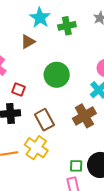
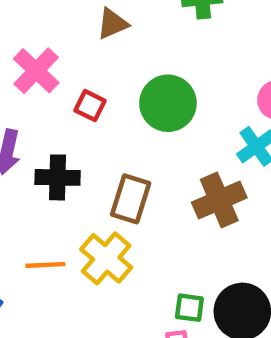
red square: (19, 90) -> (90, 106), moved
brown rectangle: (44, 120) -> (131, 199), turned 40

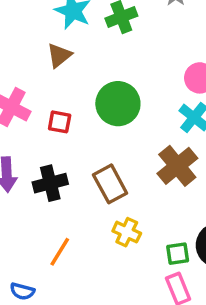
brown rectangle: (131, 199) -> (110, 184), turned -30
yellow cross: (106, 258) -> (127, 232), moved, size x0.7
orange line: (45, 265) -> (60, 252), turned -40

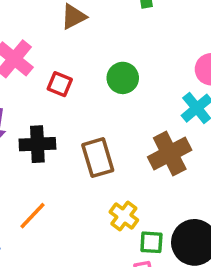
green circle: (118, 104) -> (123, 78), size x0.7
yellow cross: (127, 232) -> (124, 216), moved

